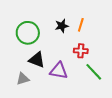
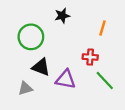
orange line: (81, 25) -> (102, 28), moved
black star: (62, 26) -> (62, 16), moved

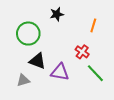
red cross: (90, 57) -> (82, 52), turned 32

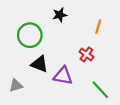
green line: (95, 73) -> (100, 90), moved
gray triangle: (23, 80) -> (16, 85), moved

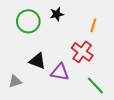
green circle: (30, 35) -> (28, 21), moved
red cross: (86, 54) -> (82, 52), size x1.5

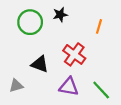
red cross: (82, 52) -> (74, 54), moved
purple triangle: (60, 72) -> (69, 87), moved

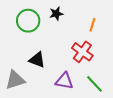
red cross: (74, 54) -> (82, 52), moved
gray triangle: (16, 86) -> (15, 80), size x1.5

